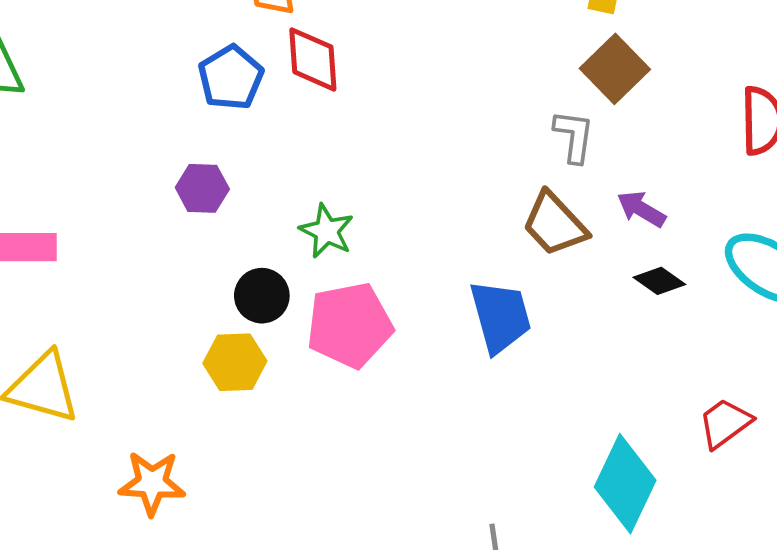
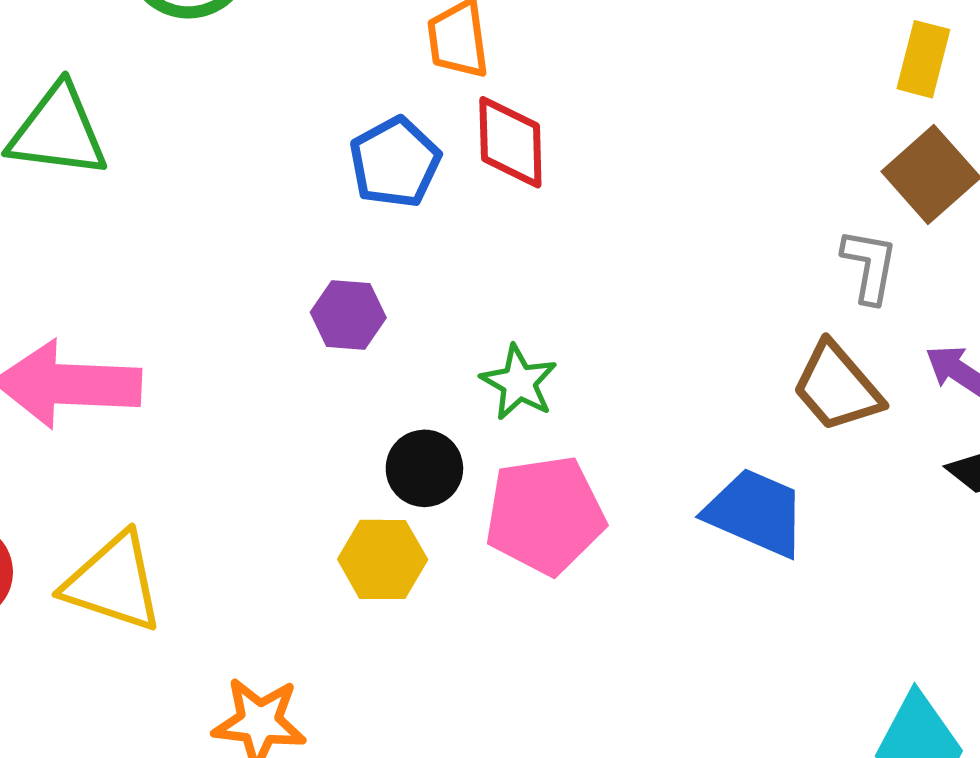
blue trapezoid: (500, 316) -> (756, 512), turned -54

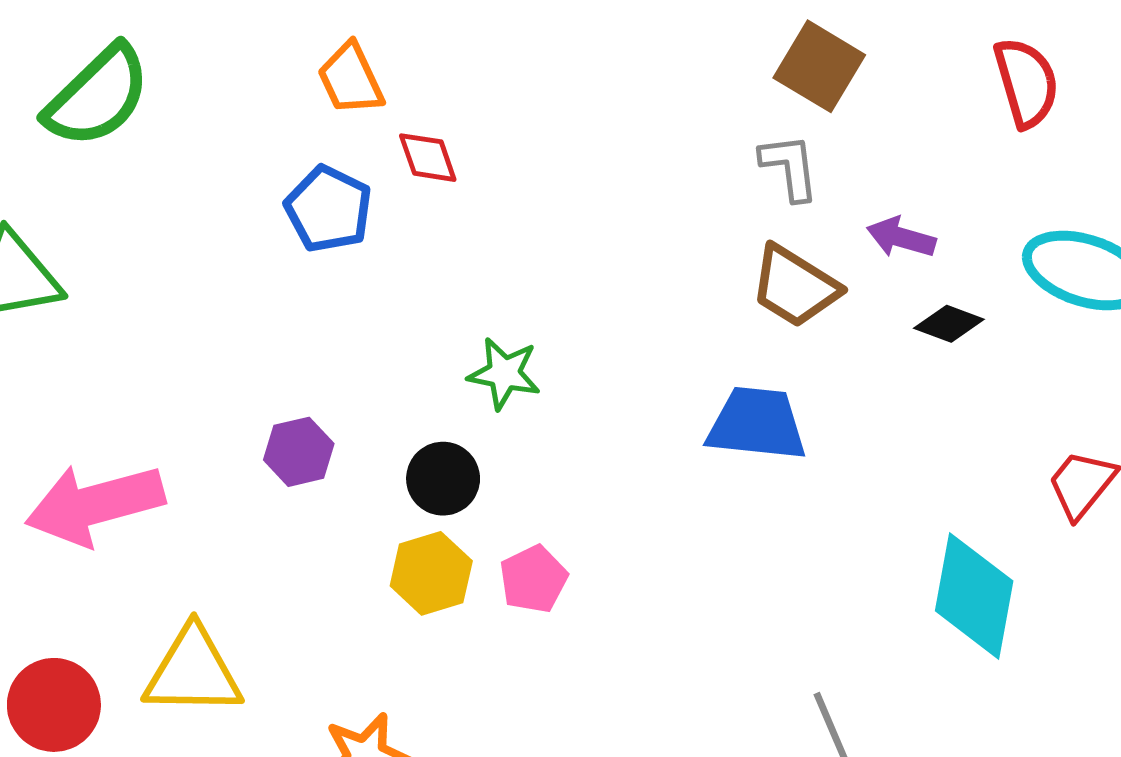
red diamond: (510, 142) -> (428, 158), size x0.7
purple hexagon: (348, 315) -> (299, 452), moved
pink pentagon: (545, 515) -> (533, 579), moved, size x0.6

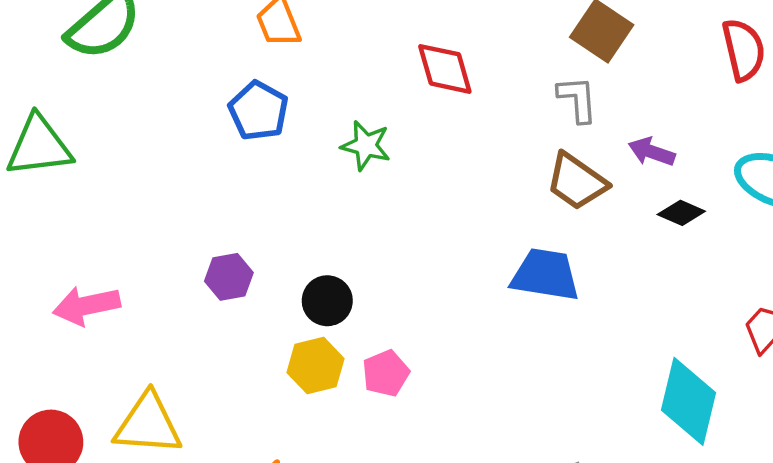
red diamond: (428, 158) -> (445, 69), moved, size x1.4
green star: (504, 373) -> (366, 145), moved
pink arrow: (95, 504) -> (86, 306), size x0.7

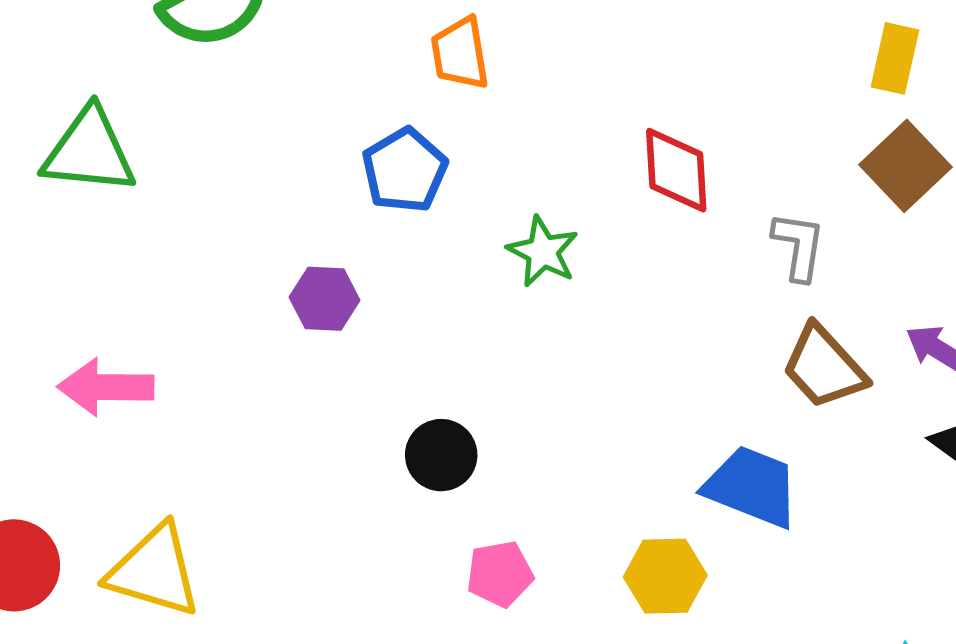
gray L-shape: (577, 99) -> (799, 246), moved
purple hexagon: (229, 277) -> (325, 299), moved
yellow hexagon: (316, 366) -> (665, 576), moved

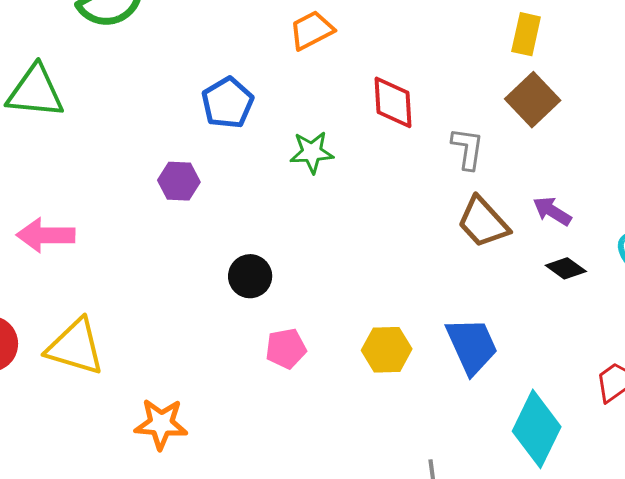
orange trapezoid: (460, 53) -> (312, 30), moved, turned 72
green star: (543, 252) -> (312, 152), turned -30
blue trapezoid: (752, 487) -> (472, 346), moved, turned 44

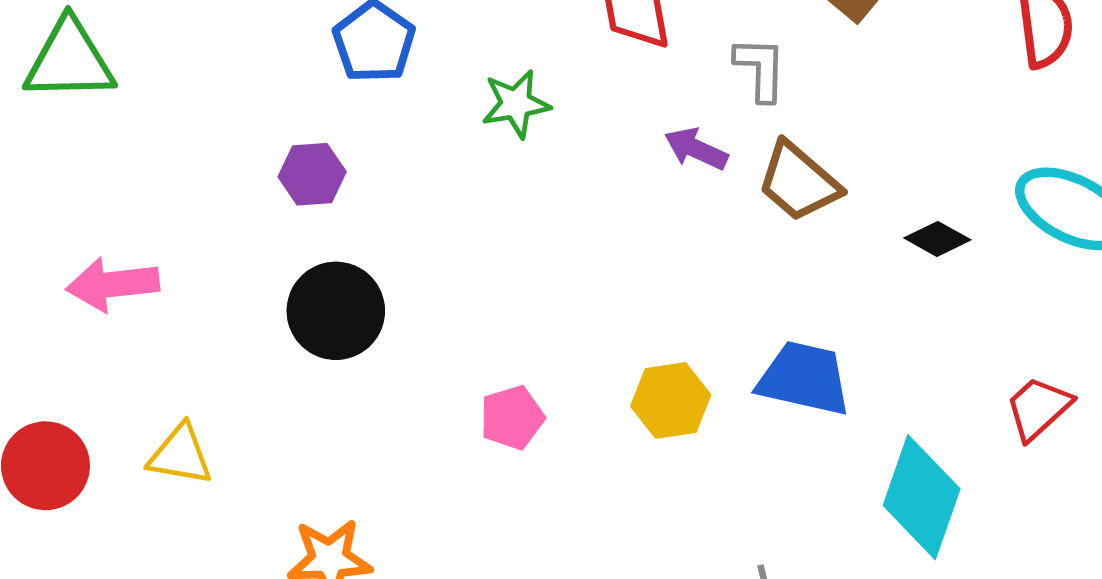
purple arrow: (552, 211) -> (696, 149), moved
black circle: (250, 276) -> (336, 311), moved, size x1.4
blue trapezoid: (472, 346) -> (804, 378), turned -46
yellow triangle: (75, 347) -> (180, 455), size x0.7

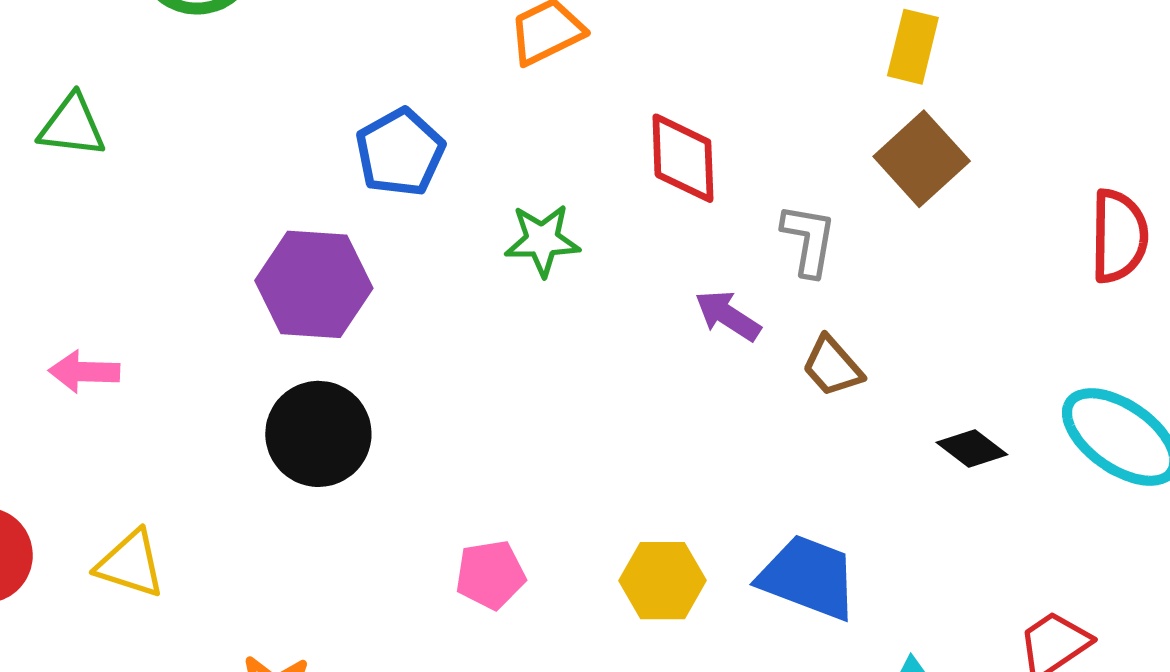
green triangle: (69, 60) -> (72, 126), size x0.7
purple hexagon: (312, 174) -> (314, 284), size x1.6
brown trapezoid: (799, 182) -> (832, 366), size x0.7
pink arrow: (113, 284) -> (84, 372), size x0.7

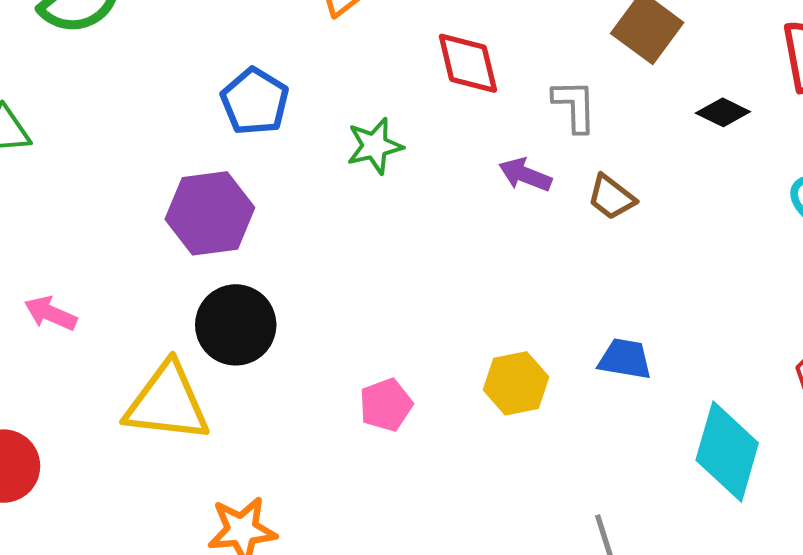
pink arrow: (84, 372) -> (51, 313), turned 33
black diamond: (972, 449) -> (723, 112), moved
yellow triangle: (130, 564) -> (167, 403), moved, size x1.6
blue trapezoid: (808, 577) -> (625, 359), size x0.7

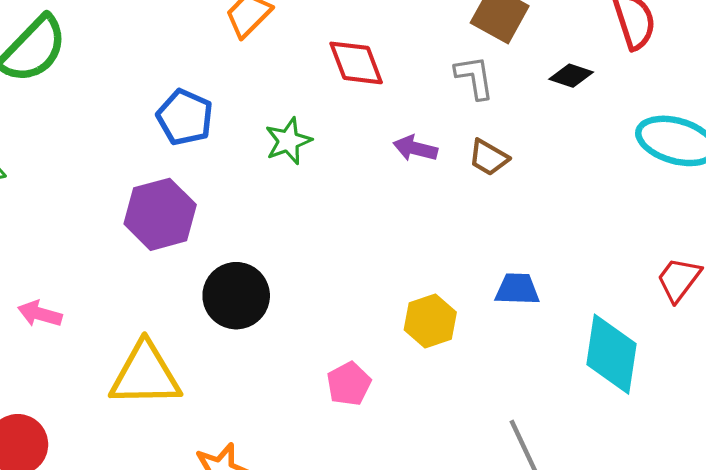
gray L-shape: (575, 106) -> (474, 77), moved
black circle: (236, 325) -> (236, 296), moved
pink pentagon: (386, 405) -> (349, 384), moved

